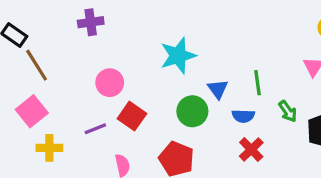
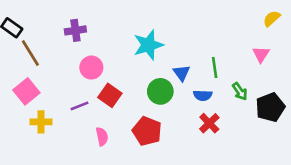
purple cross: (91, 22) -> (75, 30), moved

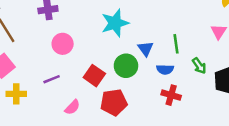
red square: (110, 95) -> (94, 76), moved
red cross: (209, 123) -> (171, 95), turned -30
red pentagon: (147, 131) -> (114, 102), turned -30
pink semicircle: (102, 136) -> (72, 107), turned 56

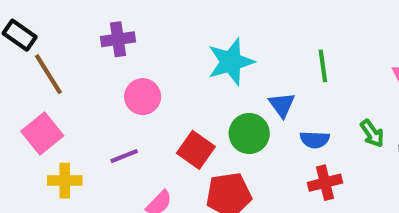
green line: (176, 44) -> (323, 66), moved
red cross: (171, 95) -> (325, 183), turned -30

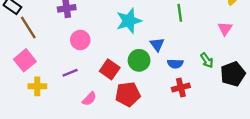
green line: (323, 66) -> (180, 13), moved

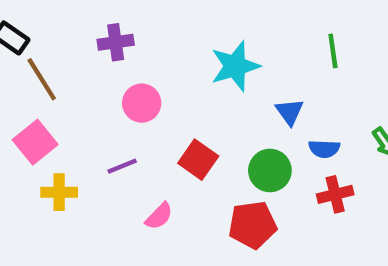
green circle: (139, 60) -> (270, 170), moved
red pentagon: (128, 94) -> (253, 225), moved

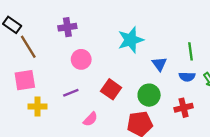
green line: (333, 51) -> (190, 51), moved
pink square: (35, 142) -> (25, 80), turned 30
blue semicircle: (324, 149) -> (187, 77), moved

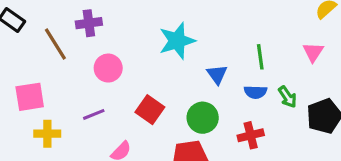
brown line: (28, 47) -> (55, 44), moved

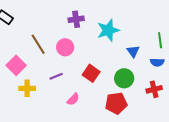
purple cross: (89, 23) -> (76, 19), moved
brown line: (55, 44) -> (38, 44), moved
pink square: (30, 97) -> (16, 65), turned -36

